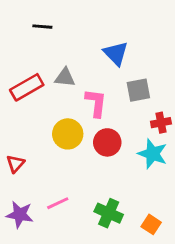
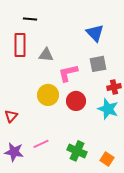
blue triangle: (116, 53) -> (95, 33), moved
red rectangle: (27, 87) -> (20, 45), moved, turned -60
pink L-shape: (96, 103) -> (68, 73), turned -110

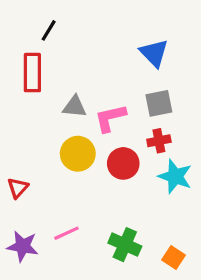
black line: (30, 19) -> (49, 30), turned -64
gray triangle: (46, 55) -> (75, 107), moved
red cross: (114, 87) -> (159, 141), moved

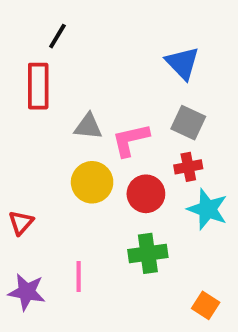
gray square: (159, 103) -> (188, 123), turned 36
pink line: (66, 233) -> (79, 277), turned -65
green cross: (125, 245) -> (148, 253), moved, turned -32

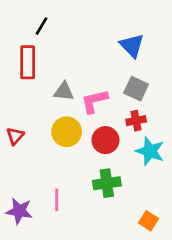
red triangle: (21, 223) -> (15, 136), moved

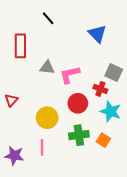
black line: (42, 26) -> (48, 18), moved, turned -72
gray square: (136, 89) -> (114, 73), moved
red cross: (136, 121) -> (100, 89), turned 32
yellow circle: (67, 132) -> (47, 118), moved
orange square: (149, 221) -> (103, 140), moved

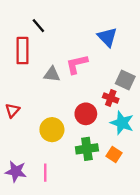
black line: (48, 18) -> (38, 26), moved
pink L-shape: (70, 75) -> (77, 64), moved
pink line: (42, 147) -> (45, 173), moved

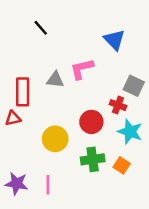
red rectangle: (23, 51) -> (23, 92), moved
red triangle: (12, 110) -> (13, 118), turned 35

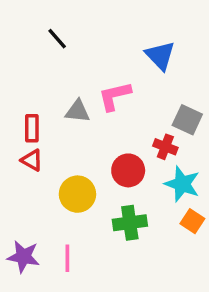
red rectangle: (23, 92) -> (32, 128), size x0.7
red triangle: (13, 118) -> (32, 160), moved, turned 42
orange square: (122, 165) -> (192, 221), moved

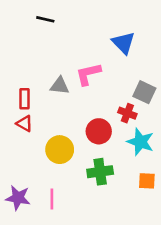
black line: (57, 39) -> (45, 19), moved, turned -36
orange square: (192, 221) -> (147, 181), moved, turned -30

